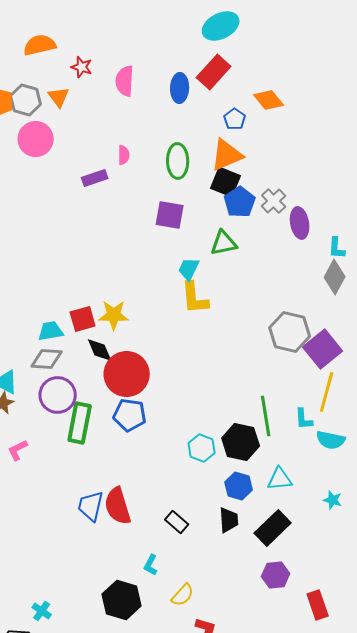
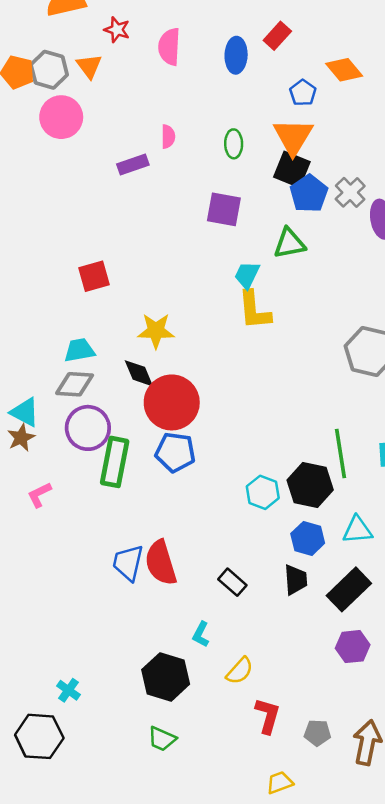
red rectangle: (214, 72) -> (277, 36), size x0.7
orange triangle: (227, 155) -> (293, 137), turned -36
green ellipse: (178, 161) -> (234, 144), size x0.7
red square: (83, 319) -> (94, 276), moved

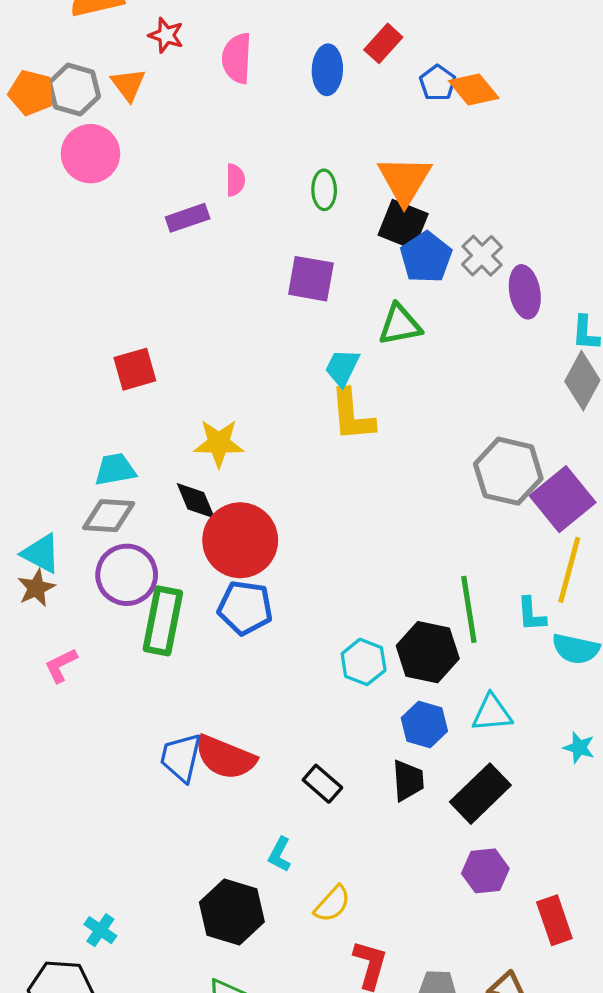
blue pentagon: (303, 93) -> (438, 83), moved
red semicircle: (161, 563) -> (225, 757), turned -51

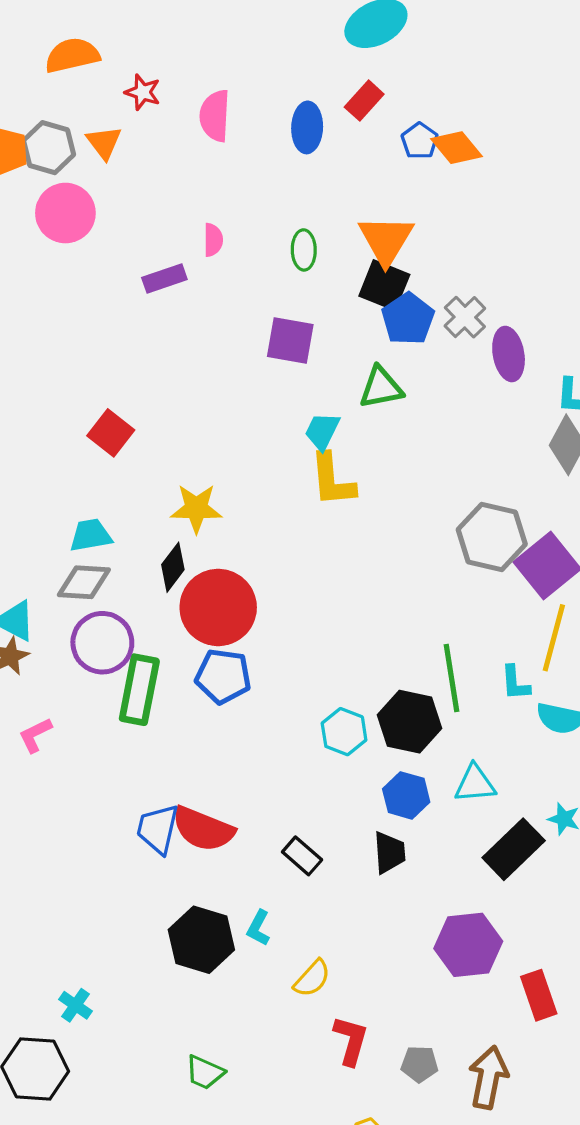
red square: (135, 369) -> (111, 433), turned -36
black diamond: (196, 501) -> (173, 567), turned 60
black rectangle: (480, 794) -> (514, 849), moved
purple hexagon: (485, 871) -> (468, 945), size x1.4
black hexagon: (232, 912) -> (201, 940), moved

